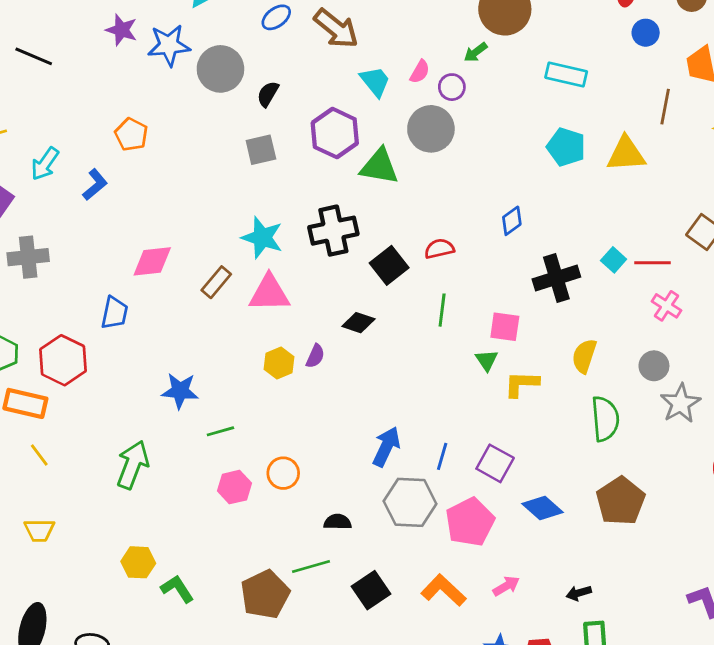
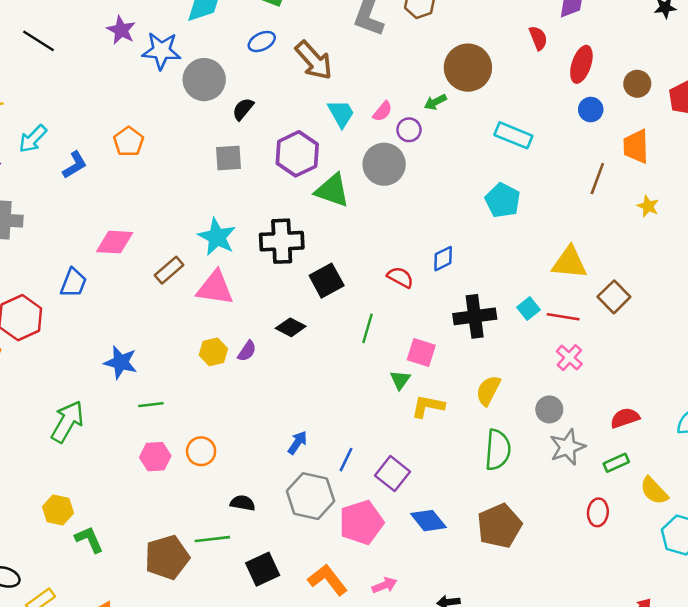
orange pentagon: (131, 134) -> (129, 142), moved
yellow triangle: (626, 154) -> (569, 263), moved
red semicircle: (439, 249) -> (400, 277), moved, turned 32
blue arrow: (386, 447) -> (297, 443), size x0.7

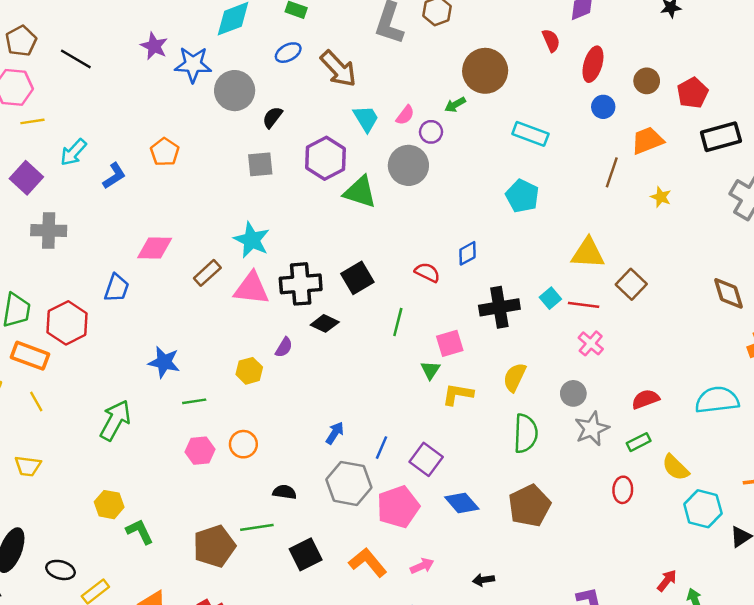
orange trapezoid: (636, 146) -> (647, 141), turned 72
black cross: (282, 241) -> (301, 284), moved
yellow hexagon: (213, 352) -> (249, 371), moved
pink square: (421, 353) -> (450, 343), turned -32

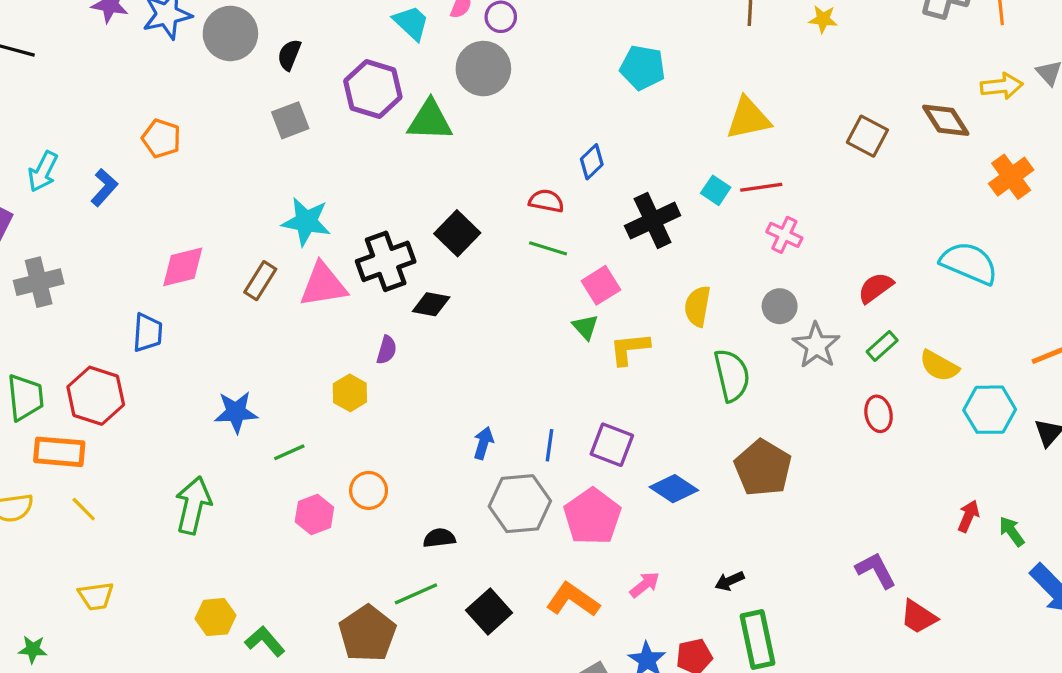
brown square: (631, 284) -> (867, 136), moved
green line: (398, 322) -> (548, 248), moved, turned -72
cyan semicircle: (717, 400) -> (969, 263), turned 45

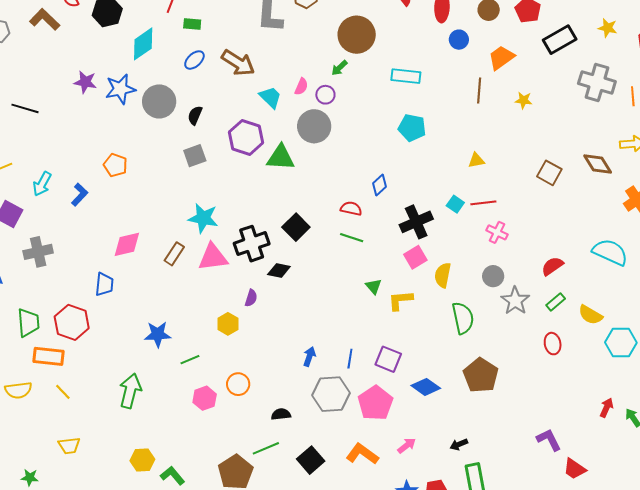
yellow triangle: (748, 118) -> (476, 160), size x0.6
pink square: (601, 285) -> (415, 257), moved

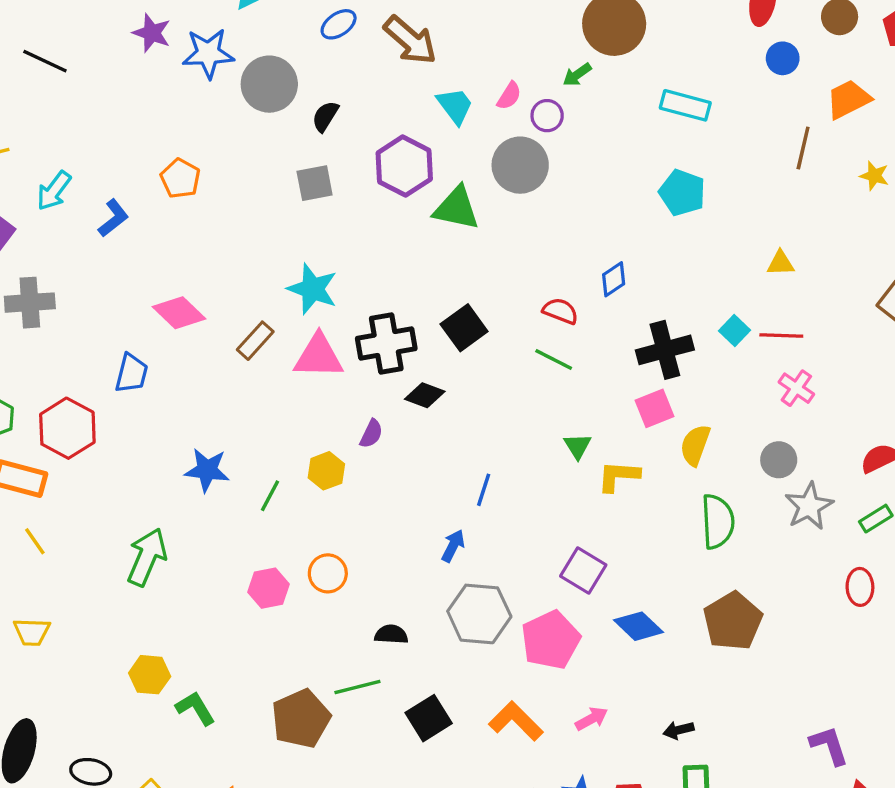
pink diamond: (127, 244) -> (179, 313), turned 48
blue line: (350, 359) -> (484, 490), moved
green line: (190, 360) -> (270, 496), moved, turned -48

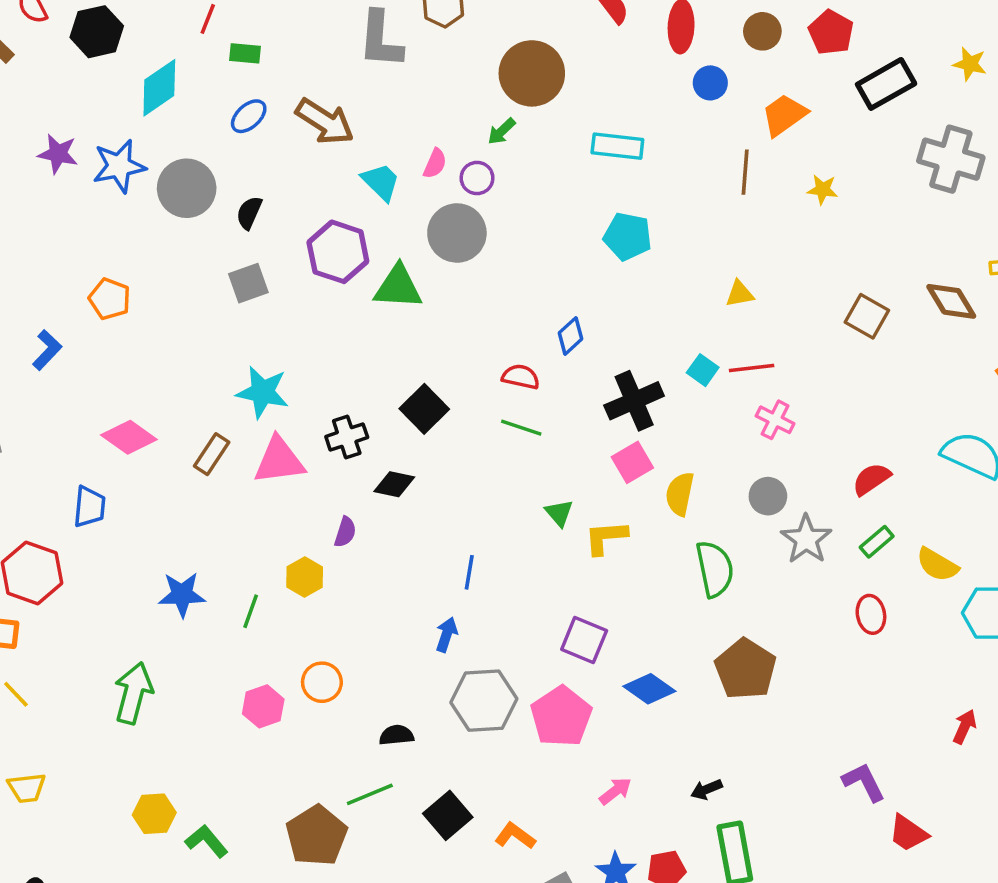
black cross: (386, 344) -> (347, 437), size x0.7
orange L-shape: (516, 721) -> (515, 836), moved, size x0.7

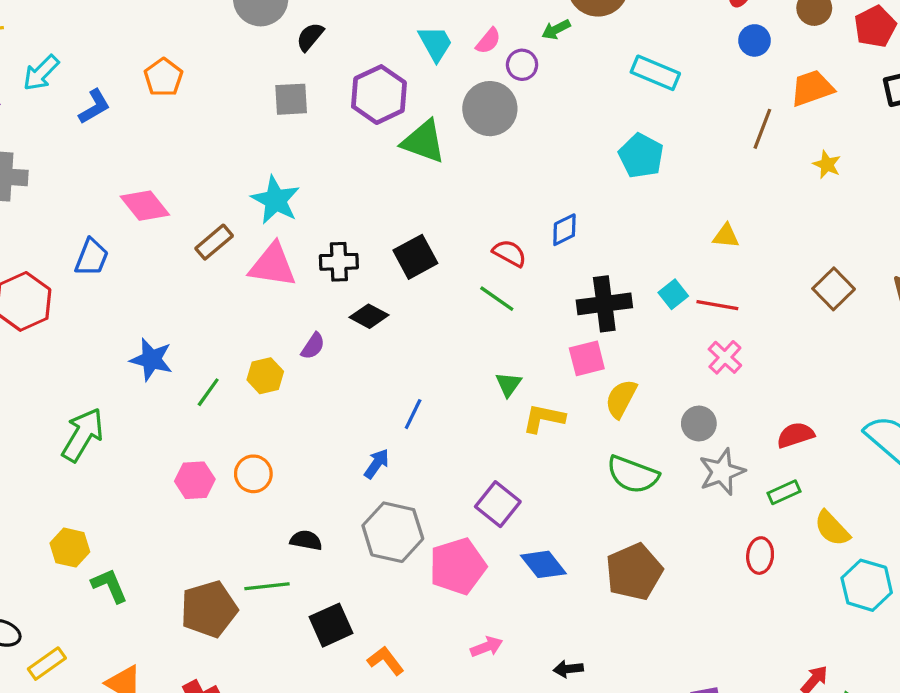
green semicircle: (715, 569) -> (633, 475), turned 106

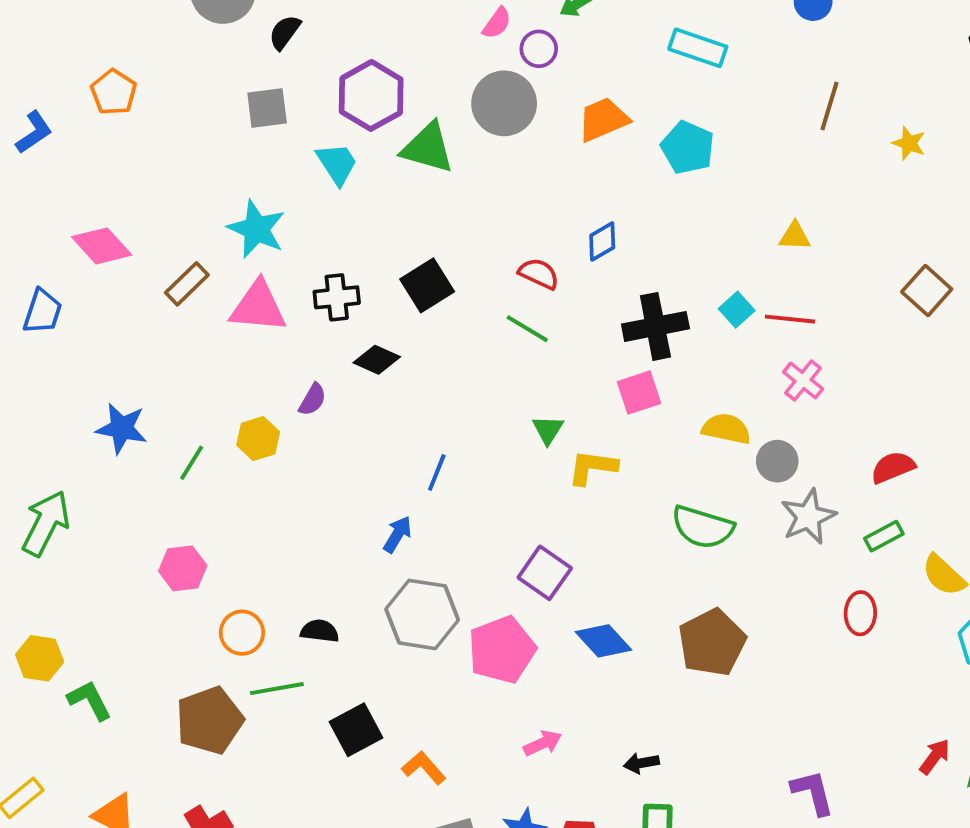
cyan trapezoid: (435, 43) -> (337, 164), moved
orange trapezoid: (812, 88) -> (603, 119), moved
yellow semicircle: (621, 399) -> (726, 429), moved, turned 78
orange circle: (253, 474) -> (242, 633), moved

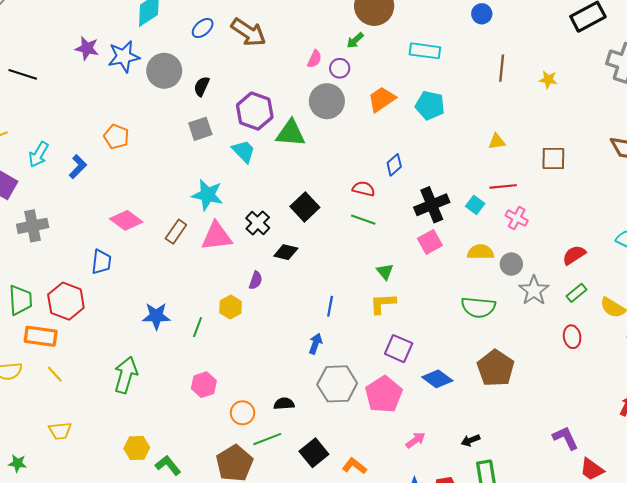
brown square: (927, 291) -> (553, 159), moved, turned -30
black cross: (337, 297) -> (258, 223), turned -30
cyan square: (737, 310) -> (475, 205), moved
yellow L-shape: (592, 467) -> (383, 303), moved

